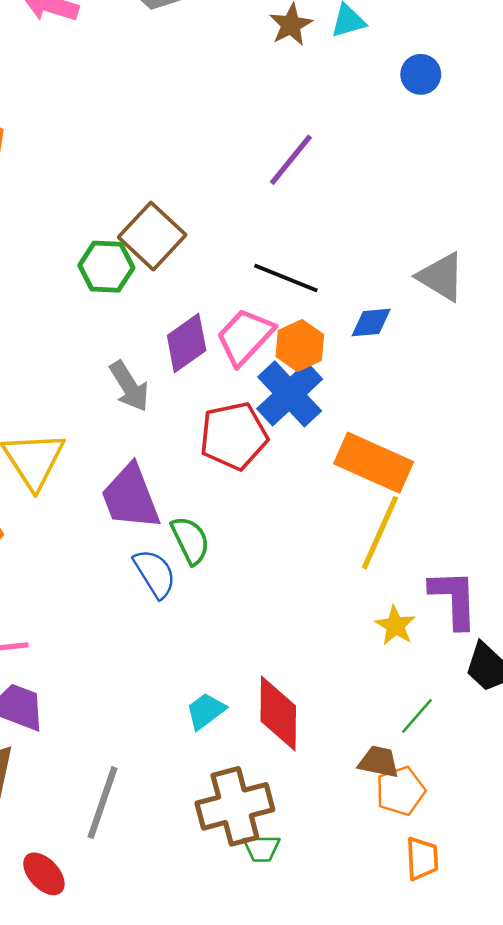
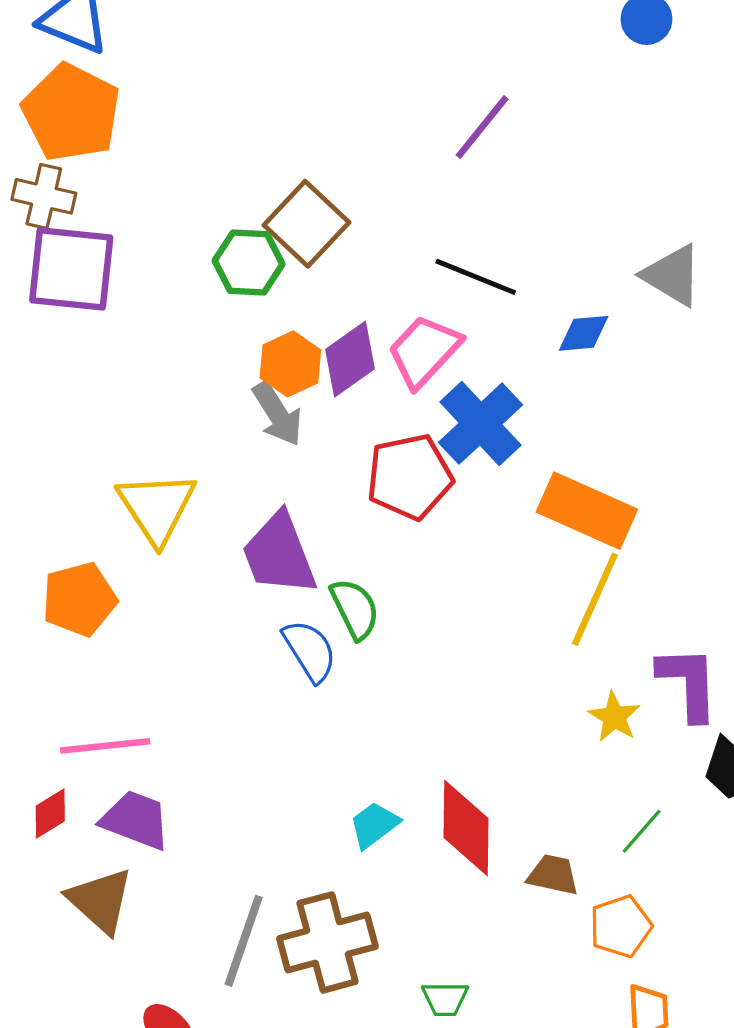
orange hexagon: (300, 346) -> (290, 364), moved
brown trapezoid: (379, 762) -> (553, 875), moved
brown cross: (235, 806) -> (327, 942), moved

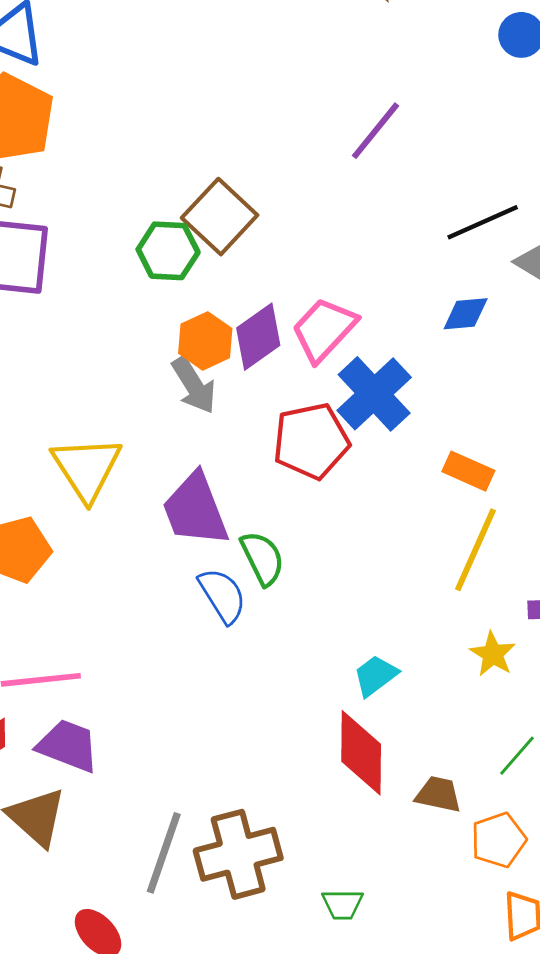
black line: (476, 277) -> (483, 222), moved, turned -46
orange rectangle: (587, 511) -> (468, 471), size x0.6
cyan trapezoid: (374, 825) -> (375, 676), moved

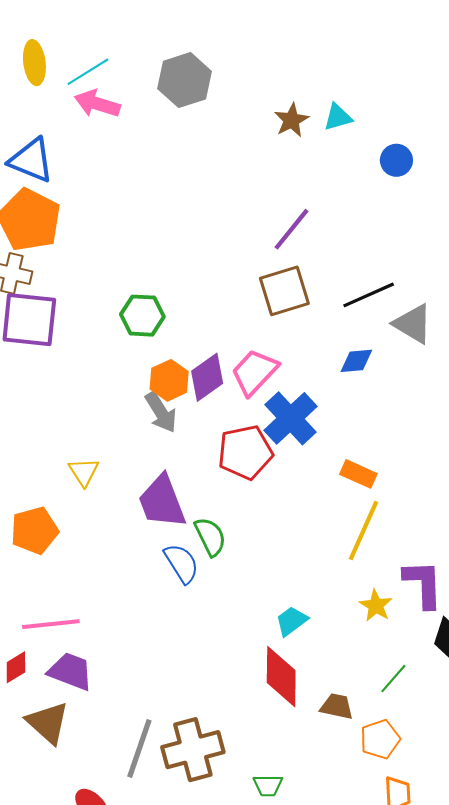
brown square: (220, 217) -> (284, 291), moved, turned 30
yellow triangle: (87, 468) -> (84, 472), size x0.6

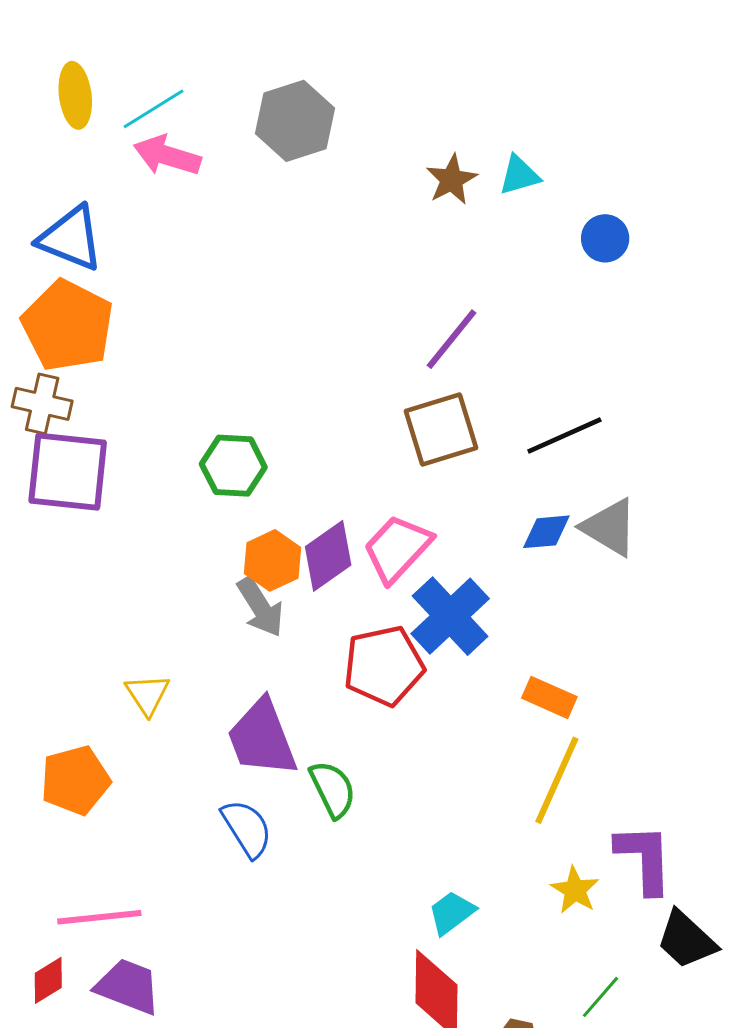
gray triangle: (413, 324) -> (610, 527), moved
blue semicircle: (181, 563) -> (247, 828), moved

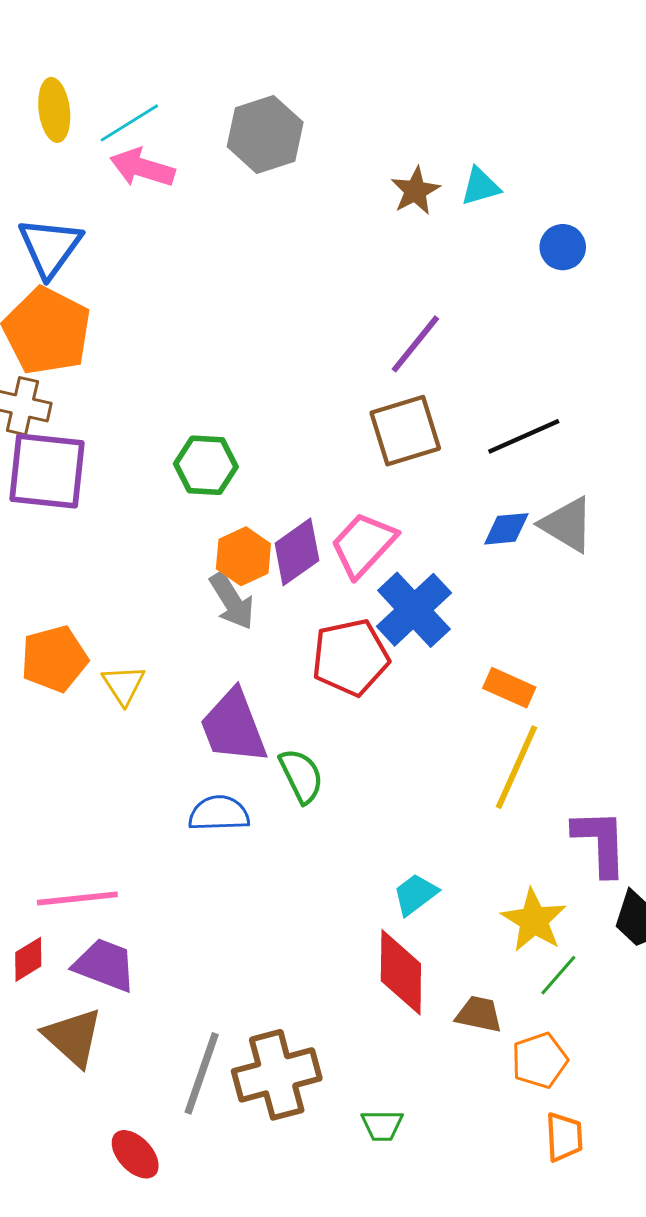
blue triangle: (71, 238) -> (50, 247), turned 44
orange pentagon: (75, 780) -> (54, 659), moved
blue semicircle: (247, 828) -> (219, 813), turned -60
yellow star: (575, 890) -> (534, 920), moved, size x1.4

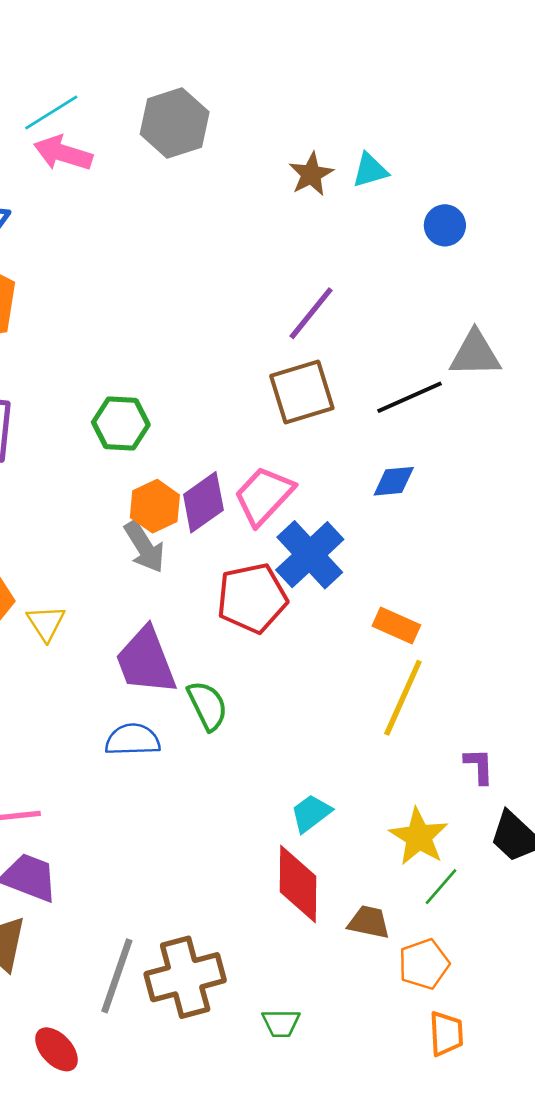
gray triangle: (567, 524) -> (475, 354), moved, turned -32
purple L-shape: (600, 842) -> (479, 766), size x0.6

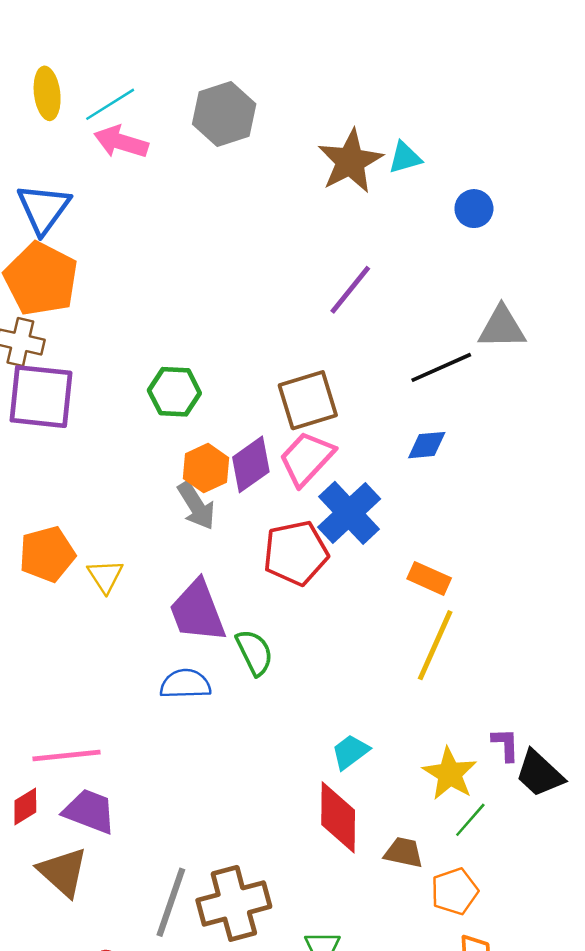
brown star: (311, 174) -> (350, 161), size x1.6
brown square: (302, 392) -> (308, 400), moved
purple L-shape: (479, 766) -> (505, 745), moved

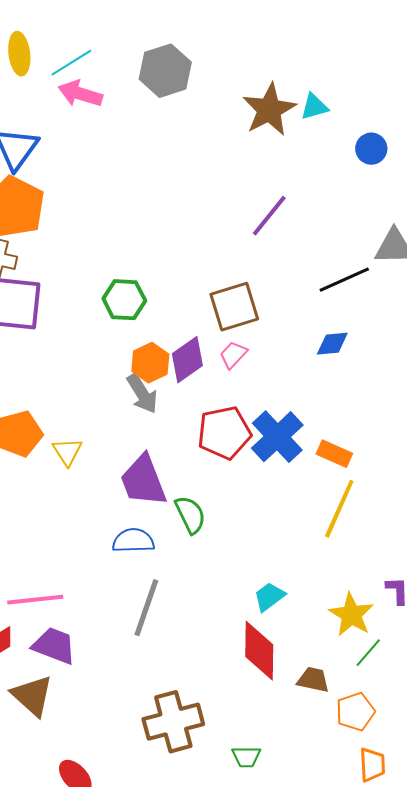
pink trapezoid: (307, 458) -> (233, 355), size x0.6
blue cross: (349, 513) -> (277, 437), moved
gray line: (171, 902) -> (146, 608), moved

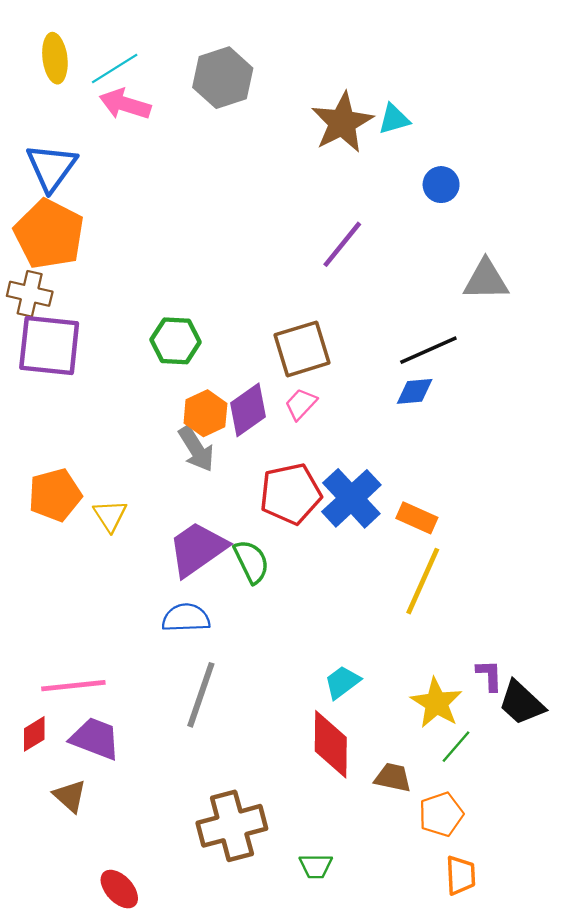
blue circle: (371, 149) -> (441, 185), moved
black line: (344, 280) -> (428, 350), moved
purple trapezoid: (143, 481) -> (197, 549), turned 76
green semicircle: (190, 515) -> (251, 562), moved
brown triangle: (32, 696) -> (70, 796), size x0.7

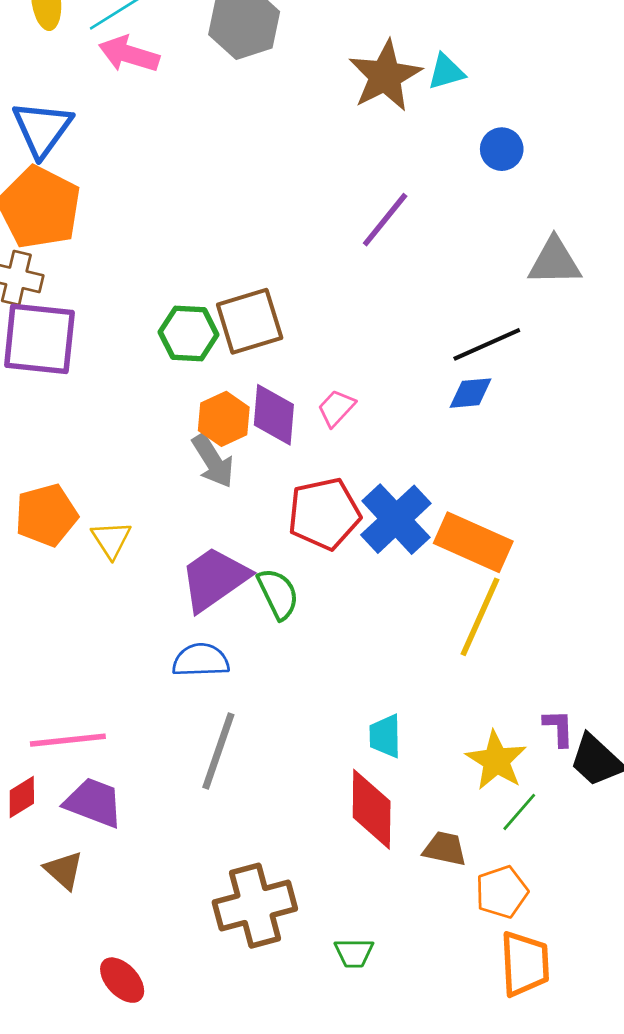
brown square: (302, 349) -> (250, 321), moved
purple diamond: (248, 410) -> (274, 415), turned -50
orange rectangle: (417, 518) -> (473, 542), size x1.6
cyan trapezoid: (342, 682) -> (385, 736), turned -54
orange trapezoid: (461, 875) -> (525, 964), size x1.4

